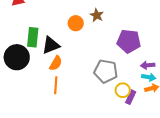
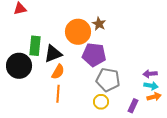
orange circle: (76, 23) -> (78, 32), size x1.6
purple pentagon: (129, 41) -> (94, 55), moved
yellow circle: (123, 90) -> (101, 102), moved

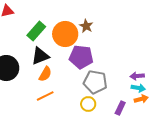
green rectangle: (35, 46) -> (36, 31), moved, turned 36
orange line: (58, 94) -> (45, 96), turned 60

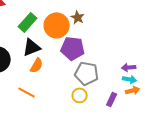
orange line: (45, 96) -> (27, 92), moved, turned 54

